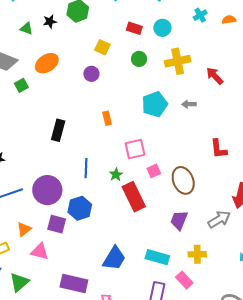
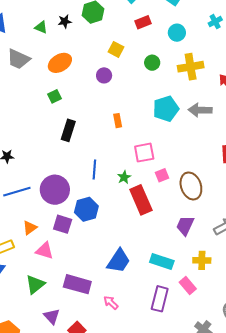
red rectangle: (134, 28) -> (143, 22), moved, turned -42
green square: (21, 85) -> (55, 96), moved
gray arrow: (189, 104) -> (200, 110), size x1.6
green triangle: (19, 282) -> (35, 285), moved

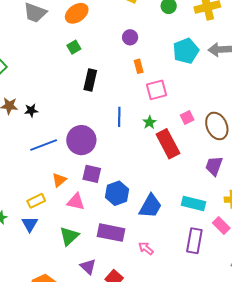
purple circle: (104, 75) -> (130, 37), moved
pink square: (144, 153) -> (156, 90), moved
blue hexagon: (86, 209) -> (117, 193), moved

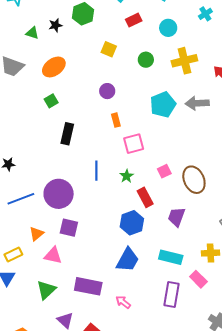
red rectangle: (168, 144) -> (145, 197), size x0.7
purple trapezoid: (214, 166) -> (177, 217), moved
blue hexagon: (117, 193) -> (132, 223), moved

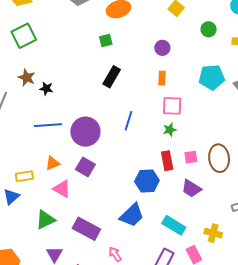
pink square: (164, 171) -> (191, 157), moved
green star: (127, 176) -> (170, 130), moved
purple trapezoid: (177, 217) -> (191, 188), turned -95

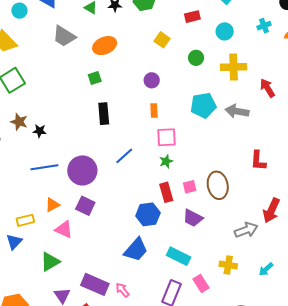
black rectangle: (112, 77) -> (104, 114), turned -30
blue line: (128, 121) -> (124, 156), turned 36
purple rectangle: (86, 229) -> (95, 284), moved
yellow cross: (213, 233) -> (228, 265), moved

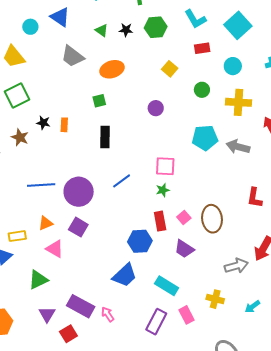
orange rectangle: (154, 111) -> (64, 125), moved
black star: (40, 131) -> (43, 123), moved
pink square: (190, 187) -> (184, 218), turned -32

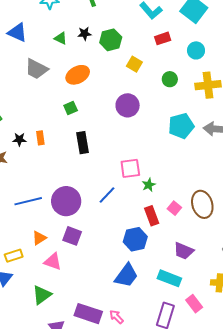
green hexagon: (156, 27) -> (111, 40), moved
purple circle: (156, 108) -> (128, 105), size x1.5
pink square: (165, 166) -> (130, 168), moved
blue line: (122, 181) -> (107, 195), moved
purple trapezoid: (184, 249) -> (184, 251), moved

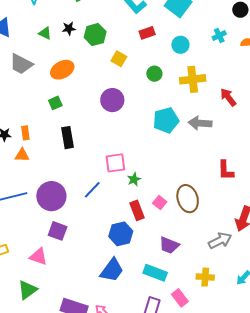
orange triangle: (39, 238) -> (22, 155), moved, turned 35

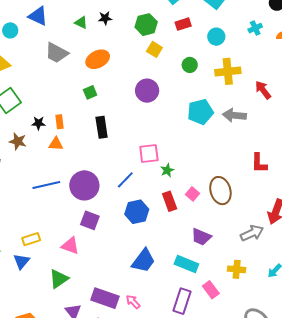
green hexagon: (95, 35) -> (146, 25), moved
blue hexagon: (121, 234) -> (137, 212), moved

